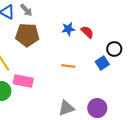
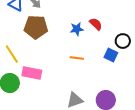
blue star: (68, 29) -> (77, 29), moved
blue square: (102, 63) -> (111, 55), turned -32

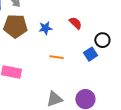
blue star: (77, 29) -> (45, 28), moved
blue square: (111, 55) -> (90, 54), turned 32

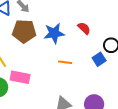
blue star: (45, 28) -> (54, 33), size x1.5

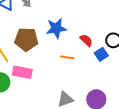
red semicircle: (84, 28) -> (86, 40), moved
brown pentagon: (24, 31) -> (26, 39), moved

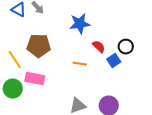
blue star: (56, 28) -> (80, 24), moved

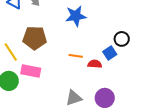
red semicircle: (99, 47) -> (95, 64), moved, turned -40

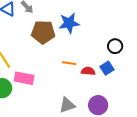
brown pentagon: (35, 38) -> (43, 32), moved
blue square: (110, 53) -> (107, 68), moved

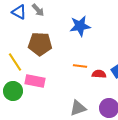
brown pentagon: (43, 32) -> (40, 44), moved

